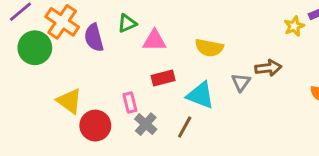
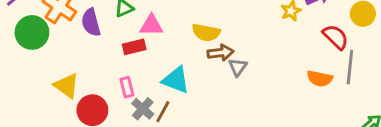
brown arrow: (268, 68) -> (220, 53), moved
red rectangle: (163, 78) -> (134, 47), moved
cyan triangle: (201, 95) -> (176, 80), moved
brown line: (185, 127) -> (163, 112), moved

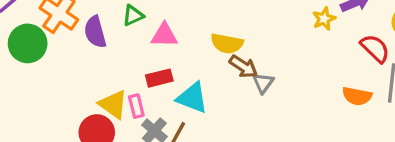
red rectangle: (134, 47) -> (159, 78), moved
brown arrow: (220, 53) -> (243, 67), turned 40
yellow triangle: (66, 86) -> (113, 104), moved

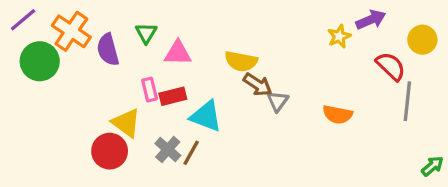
green triangle: (133, 15) -> (146, 33), turned -35
orange semicircle: (357, 96) -> (338, 115), moved
pink rectangle: (136, 106) -> (150, 90), moved

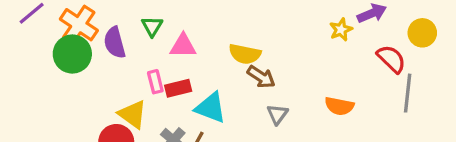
green circle: (40, 61) -> (72, 54), moved
gray triangle: (278, 101) -> (277, 114), moved

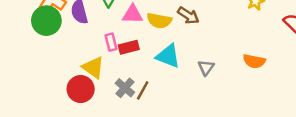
yellow semicircle: (245, 54) -> (159, 21), moved
brown arrow: (261, 77) -> (188, 16), moved
cyan triangle: (211, 108) -> (168, 56), moved

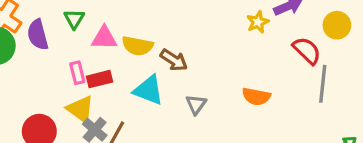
brown arrow: (188, 16) -> (174, 60), moved
yellow triangle: (93, 67) -> (80, 109), moved

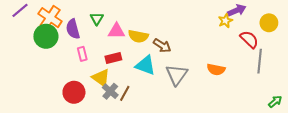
yellow star: (258, 22) -> (225, 21), moved
pink rectangle: (77, 73) -> (82, 54), moved
gray triangle: (196, 104) -> (177, 75), size x1.6

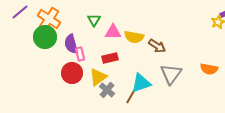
purple semicircle: (73, 29) -> (71, 44), moved
cyan triangle: (146, 65) -> (141, 83), moved, turned -40
yellow triangle: (101, 78) -> (98, 77), turned 48
red circle: (74, 92) -> (72, 73), moved
brown line: (125, 93) -> (131, 96), moved

